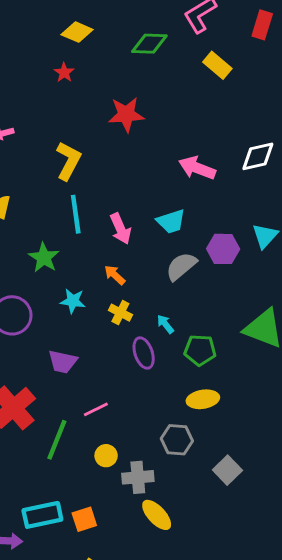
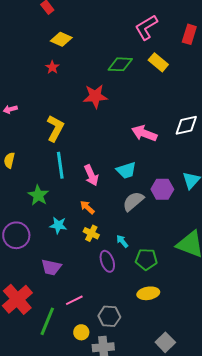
green diamond: (149, 44) -> (120, 64), moved
gray hexagon: (177, 440) -> (109, 316), moved

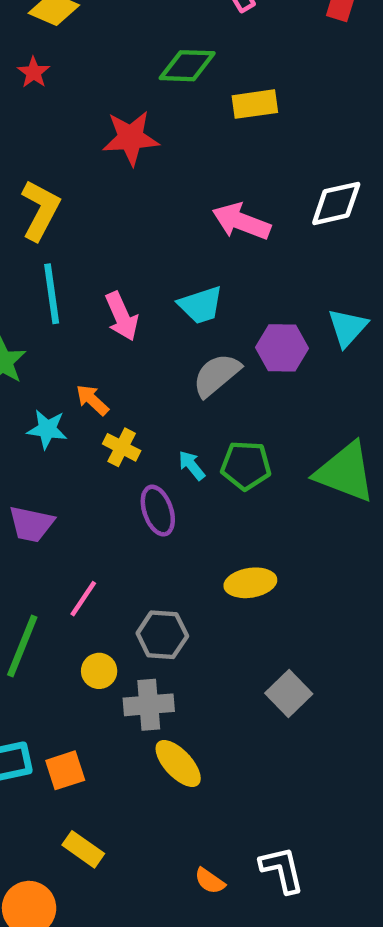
yellow rectangle: (158, 62) -> (255, 104), moved, turned -48
orange arrow: (87, 207) -> (92, 400), moved
green pentagon: (146, 259) -> (246, 465), moved
pink line: (74, 300) -> (83, 599), turned -30

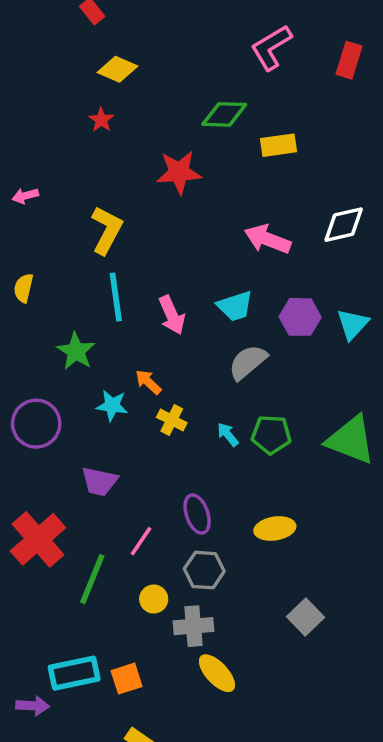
purple hexagon: (282, 348) -> (300, 317), moved
purple ellipse: (158, 511) -> (197, 514), moved

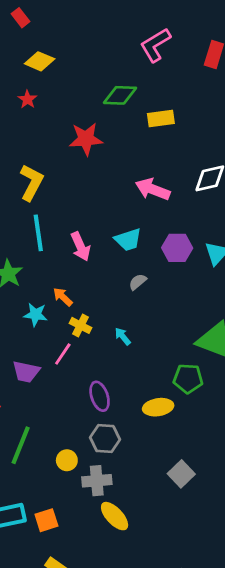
gray semicircle: (248, 362) -> (138, 282), size x0.6
green pentagon: (271, 434) -> (188, 379), moved
pink line: (141, 541) -> (63, 354), moved

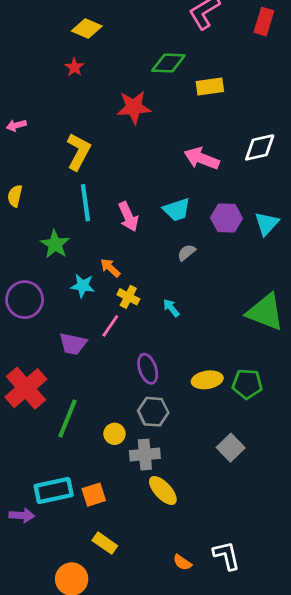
green pentagon: (188, 379) -> (247, 384), moved

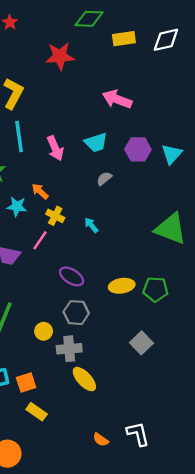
white diamond: (260, 147) -> (166, 40), moved
purple ellipse: (148, 369) -> (72, 276), turned -40
yellow rectangle: (105, 543) -> (37, 412), moved

